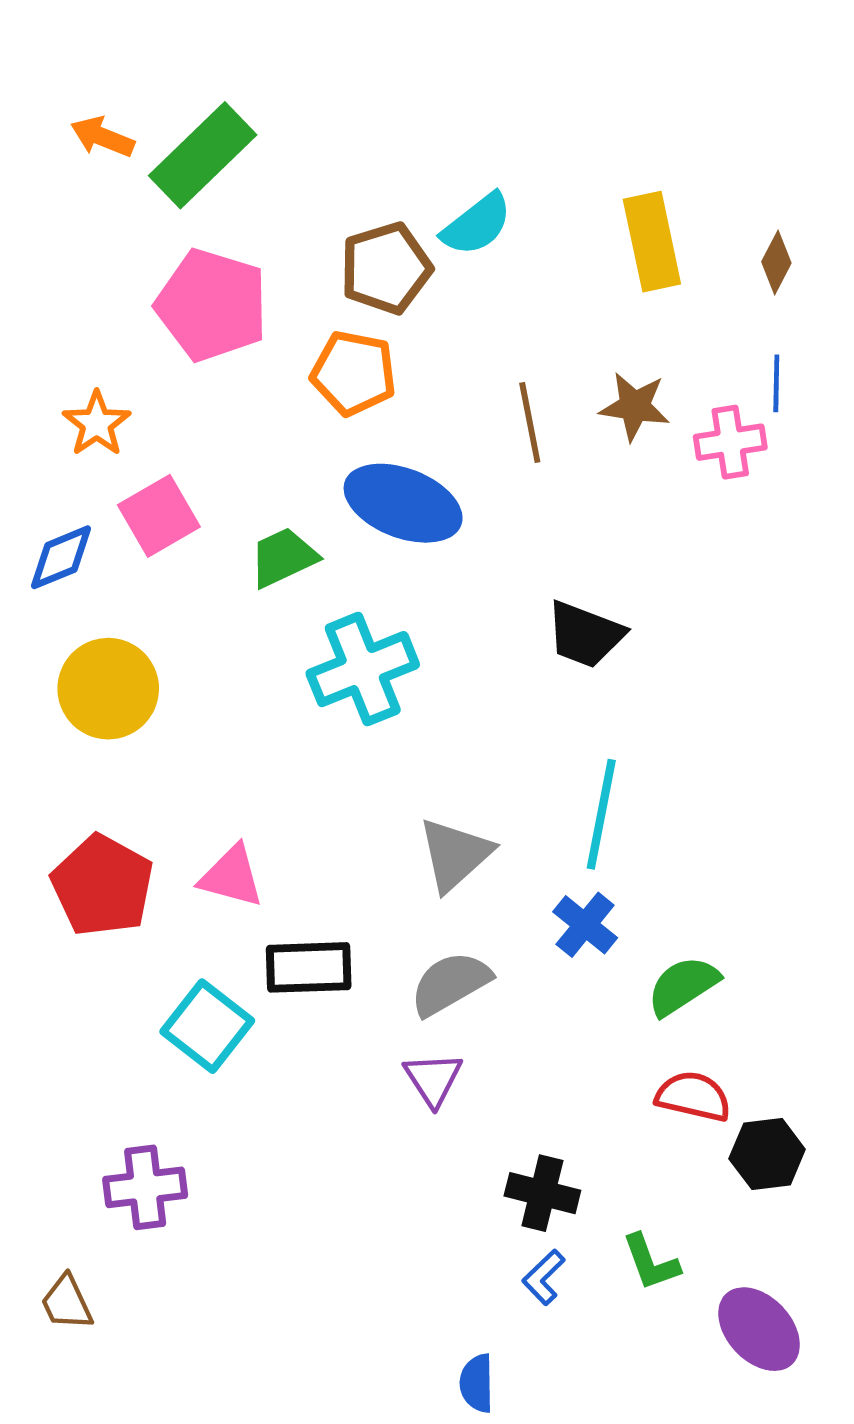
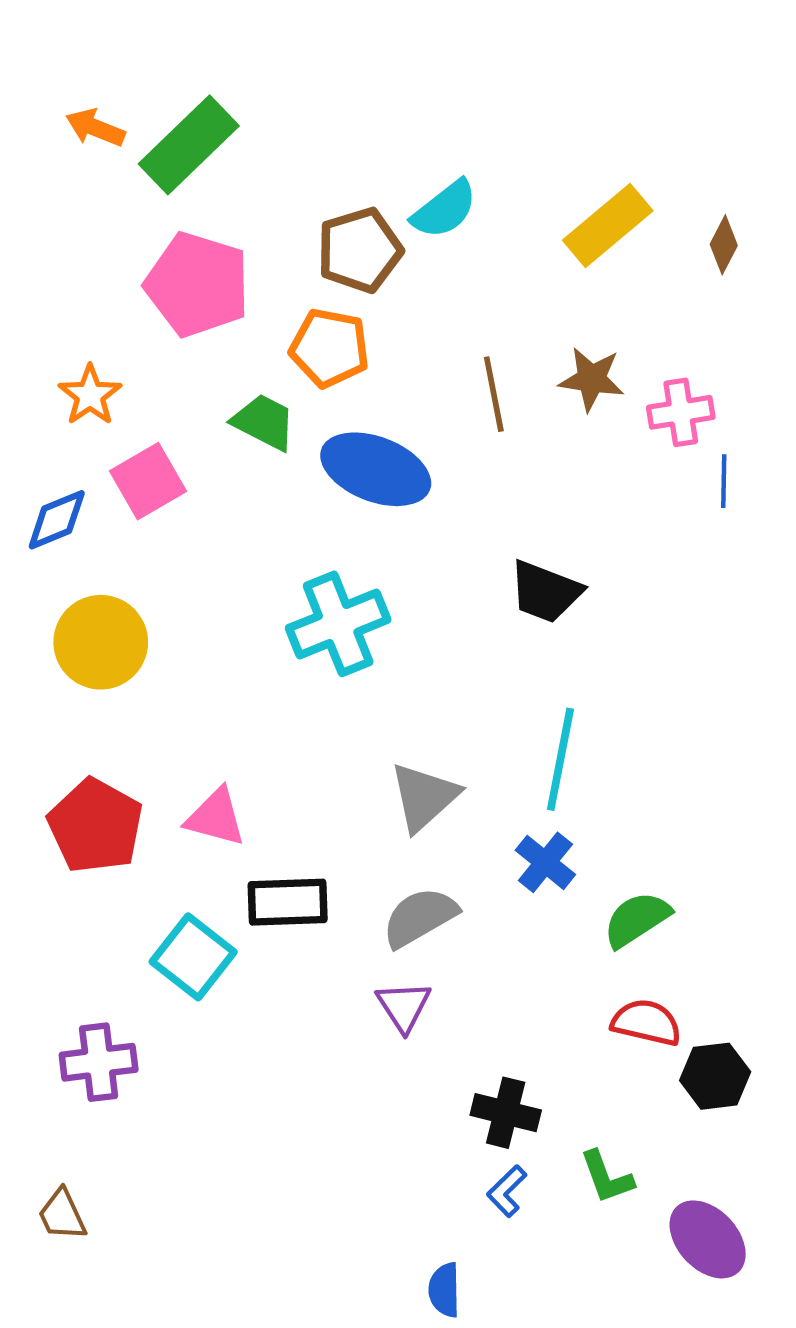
yellow rectangle: (652, 242) -> (608, 225), turned 62
blue line: (776, 383) -> (724, 481), moved
green trapezoid: (283, 557) -> (264, 422), moved, turned 52
purple cross: (145, 1187) -> (99, 1062), moved

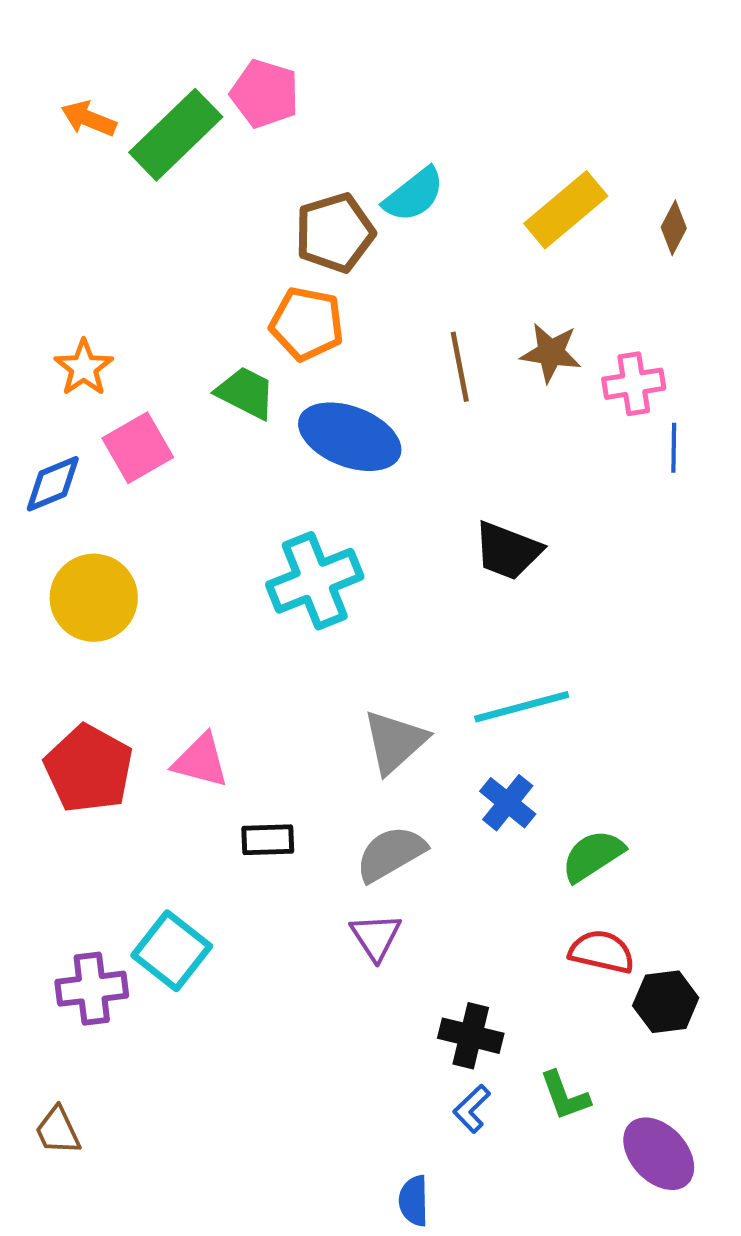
pink pentagon: (197, 285) -> (265, 94), moved, size x0.7
cyan line: (560, 759) -> (522, 707), turned 64
black rectangle: (288, 902) -> (268, 840), size x0.7
cyan square: (193, 957) -> (172, 951), moved

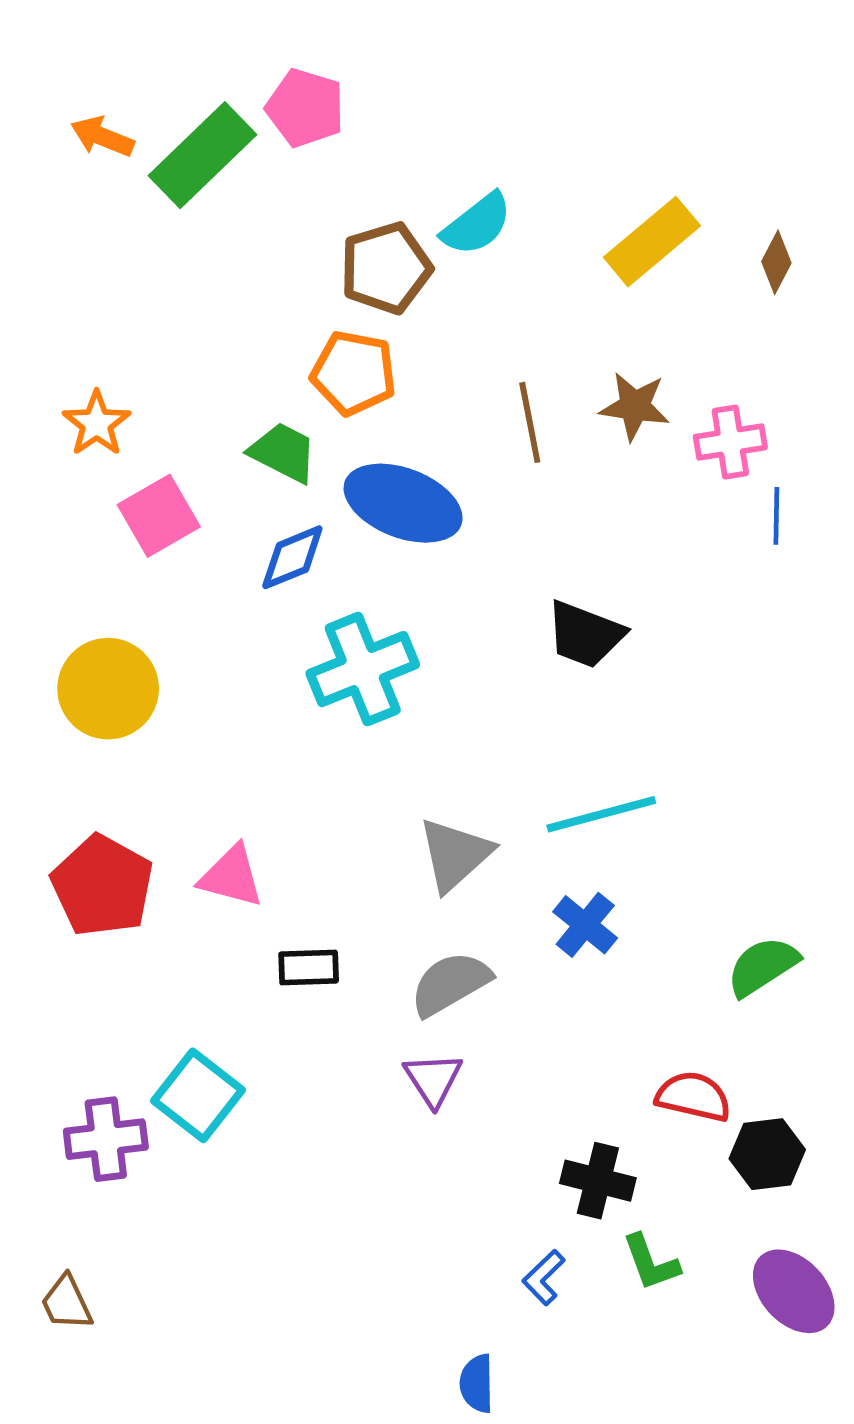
blue diamond: (53, 484) -> (292, 557), moved
green semicircle: (593, 856) -> (763, 966), moved
black cross: (471, 1036) -> (598, 1181), moved
purple ellipse: (659, 1154) -> (794, 1291), moved

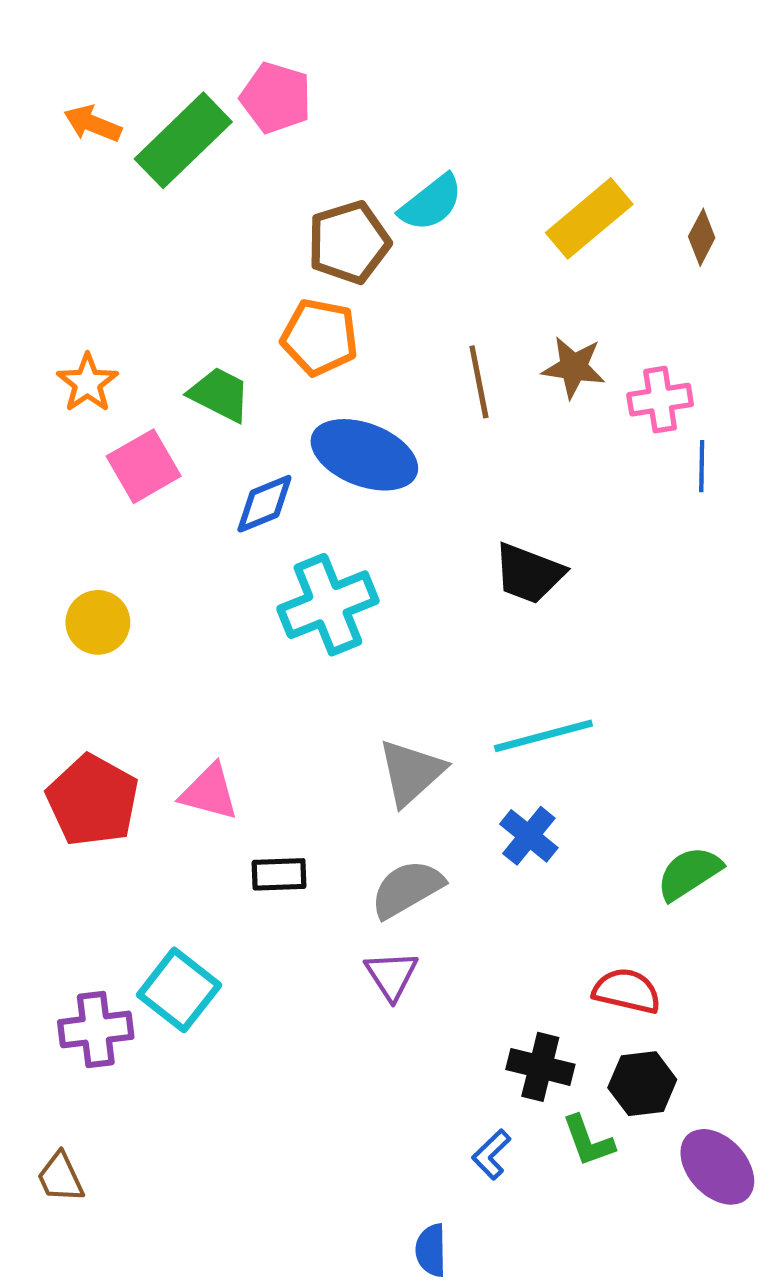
green trapezoid: (283, 452) -> (220, 394), moved
yellow circle: (108, 689) -> (98, 622), size x0.7
black hexagon: (767, 1154) -> (642, 1084), moved

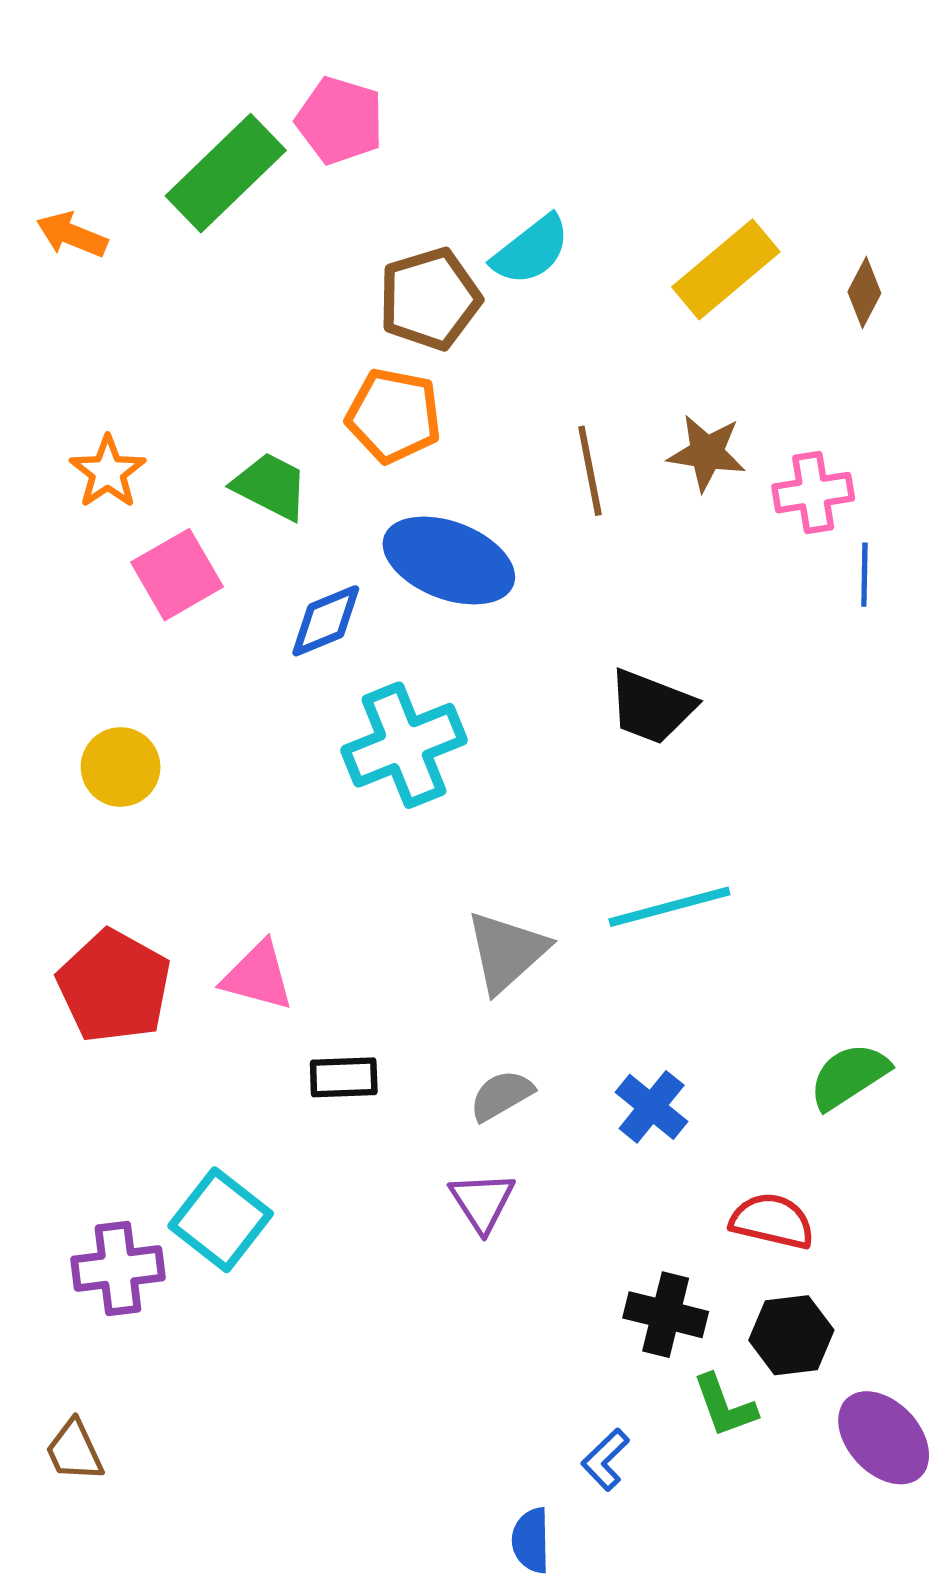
orange arrow: (93, 124) -> (72, 235), moved
blue cross: (529, 836) -> (652, 1107), moved
gray semicircle: (407, 889) -> (501, 1095), size x0.7
blue L-shape: (491, 1154) -> (605, 1460), moved

